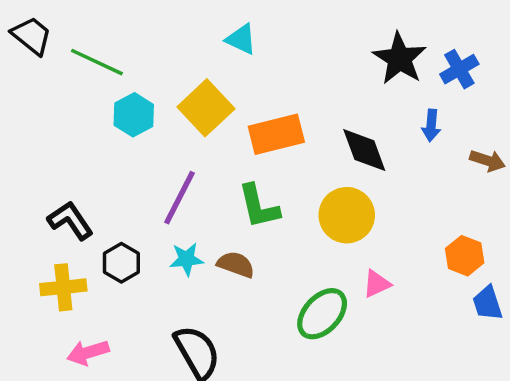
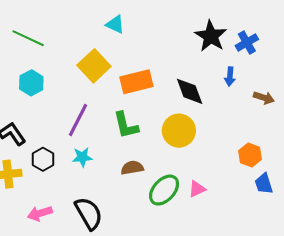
cyan hexagon: (134, 115) -> (31, 83), moved
brown semicircle: (236, 264) -> (132, 168), moved, turned -30
pink triangle: (377, 284) -> (197, 189), moved
pink arrow: (88, 352) -> (40, 213), moved

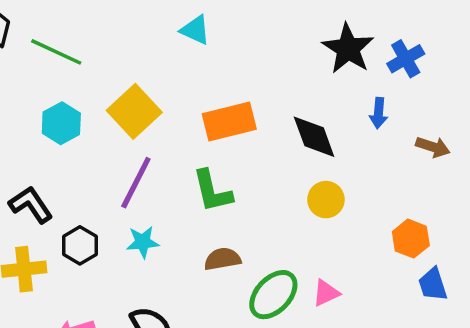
yellow square: (94, 66) -> (134, 111), moved
yellow circle: (179, 131) -> (326, 200), moved, size x0.7

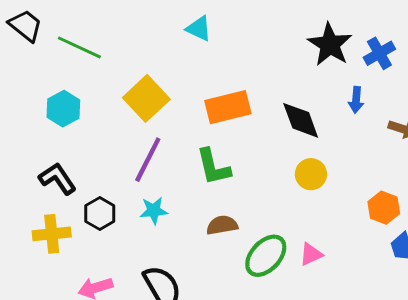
cyan hexagon: (61, 123) -> (63, 109), moved

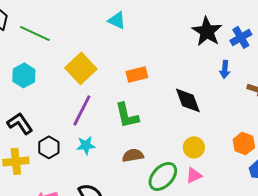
orange rectangle: (228, 107) -> (137, 74), size x0.7
black diamond: (301, 120) -> (188, 100), moved
yellow circle: (311, 174) -> (194, 147), moved

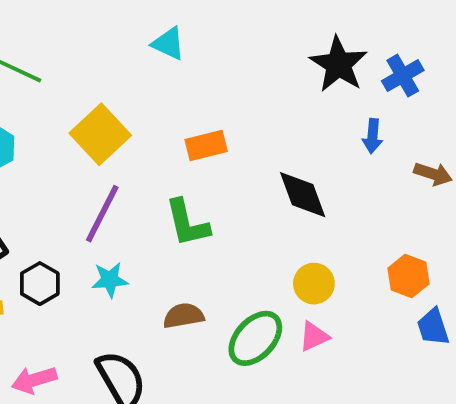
brown semicircle: (133, 155) -> (183, 316), moved

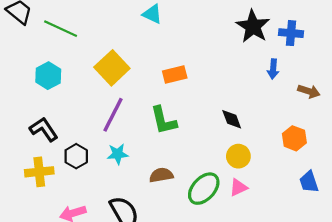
blue cross: (403, 76) -> (291, 33), turned 35
black diamond: (303, 195) -> (232, 119), moved, size x0.7
orange hexagon: (408, 276) -> (294, 138), moved

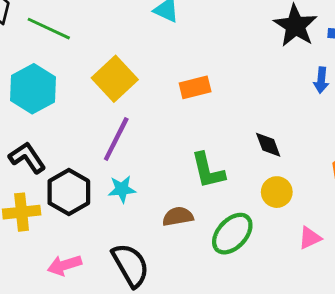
cyan hexagon: (48, 76) -> (33, 89), size x1.4
green L-shape: (163, 120) -> (208, 171), moved
black hexagon: (76, 156) -> (69, 192), size x1.4
pink triangle: (238, 187) -> (310, 238), moved

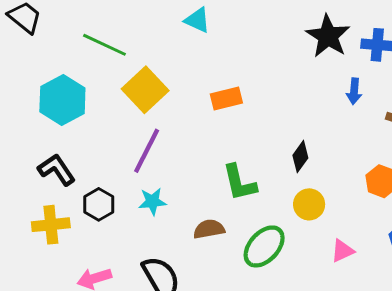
green line: (49, 29) -> (105, 45), moved
black diamond: (268, 145) -> (300, 157), turned 56
black hexagon: (69, 192) -> (99, 204), size x0.7

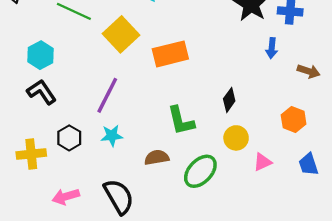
yellow square: (145, 90) -> (121, 34), moved
orange rectangle: (226, 99) -> (170, 54), size x1.4
cyan hexagon: (62, 100) -> (40, 55), size x0.7
black L-shape: (57, 170) -> (42, 92), moved
pink triangle: (342, 251) -> (263, 162), moved

